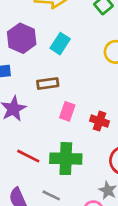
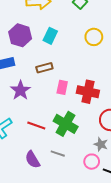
red cross: (100, 121) -> (88, 92), size x1.5
green cross: (66, 159) -> (66, 124), turned 35

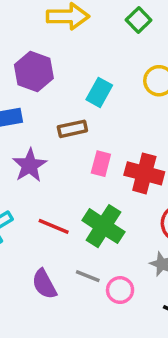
cyan rectangle: (50, 36) -> (99, 92), moved
pink circle: (92, 162) -> (120, 290), moved

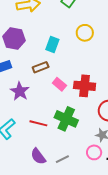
pink rectangle: (101, 164) -> (59, 84), turned -56
gray line: (88, 276) -> (62, 159), moved, turned -40
pink circle: (120, 290) -> (94, 152), moved

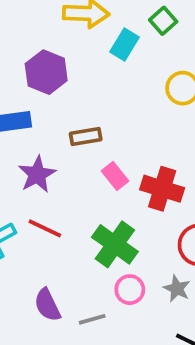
cyan rectangle: (52, 44) -> (124, 44), moved
red line: (38, 123) -> (45, 228), moved
pink circle: (94, 152) -> (130, 290), moved

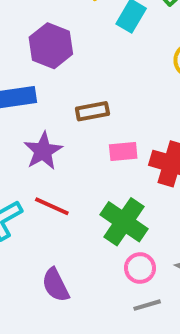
pink rectangle: (115, 176) -> (123, 151), turned -56
gray line: (92, 319) -> (147, 305), moved

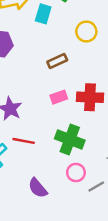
brown rectangle: (92, 111) -> (57, 61), moved
pink circle: (140, 268) -> (76, 173), moved

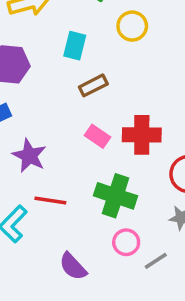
cyan rectangle: (43, 14) -> (75, 46), moved
yellow circle: (86, 32) -> (132, 26), moved
pink rectangle: (59, 97) -> (98, 136), turned 56

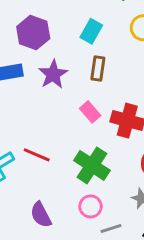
brown rectangle: (93, 85) -> (98, 69), turned -70
purple star: (29, 156) -> (53, 74), moved

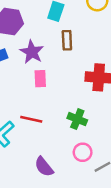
pink rectangle: (90, 112) -> (40, 79), moved, turned 49
green cross: (92, 165) -> (77, 119), size x0.7

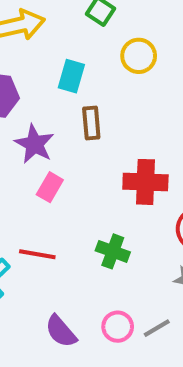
pink rectangle: (40, 79) -> (50, 187), turned 35
pink circle: (83, 152) -> (118, 327), moved

